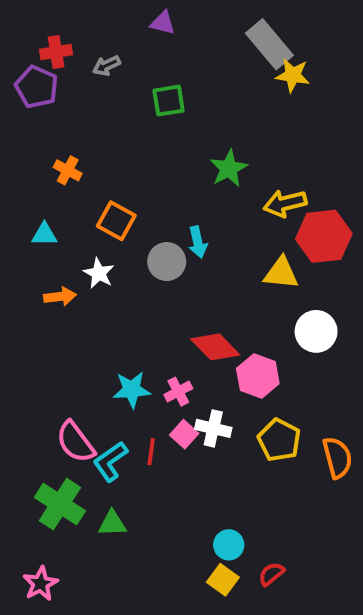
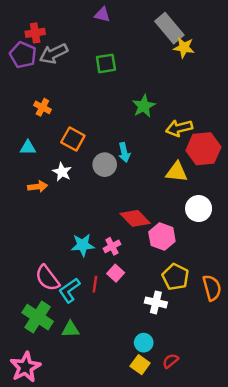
gray arrow: (107, 66) -> (53, 54), moved, size x1.6
white cross: (213, 428) -> (156, 302), moved
pink star: (41, 584) -> (25, 367), size x1.4

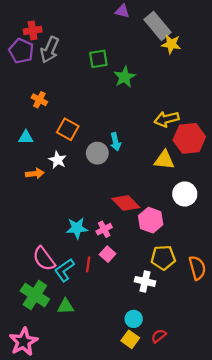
purple triangle: (102, 15) -> (122, 11), moved
gray arrow: (53, 54) -> (50, 50), turned -40
green star: (144, 106) -> (125, 77), moved
yellow pentagon: (175, 277) -> (163, 258), turned -30

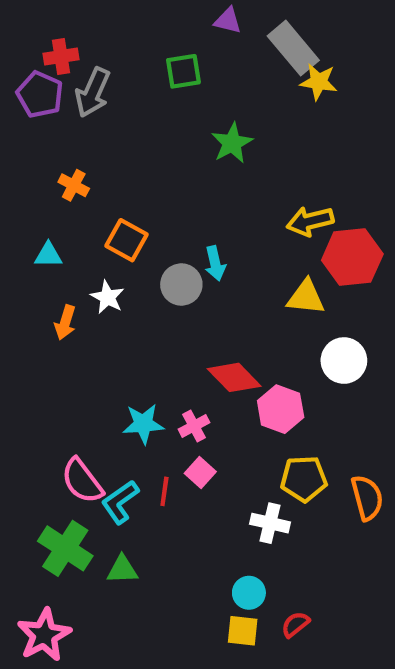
green square: (98, 59) -> (183, 71), moved
orange arrow: (35, 174) -> (65, 323), turned 114
yellow square: (130, 339) -> (243, 631), turned -30

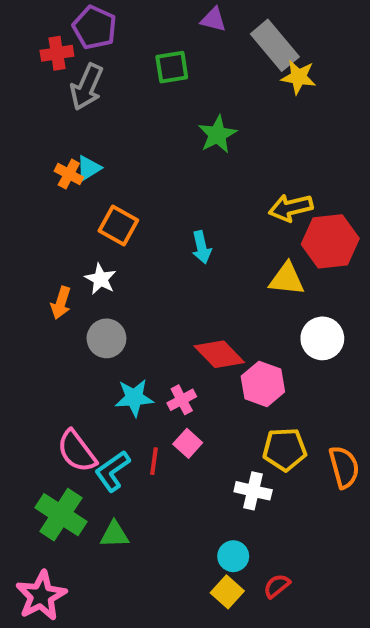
purple pentagon: (40, 94) -> (95, 28), moved
cyan triangle: (48, 255) -> (89, 168), moved, turned -32
gray circle: (181, 285) -> (106, 338), moved
yellow square: (243, 631) -> (227, 592), turned 36

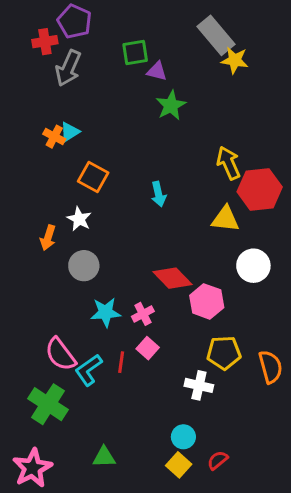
purple triangle: (213, 20) -> (157, 71), moved
yellow arrow: (291, 208) -> (229, 163), turned 80
green triangle: (114, 534) -> (104, 457), moved

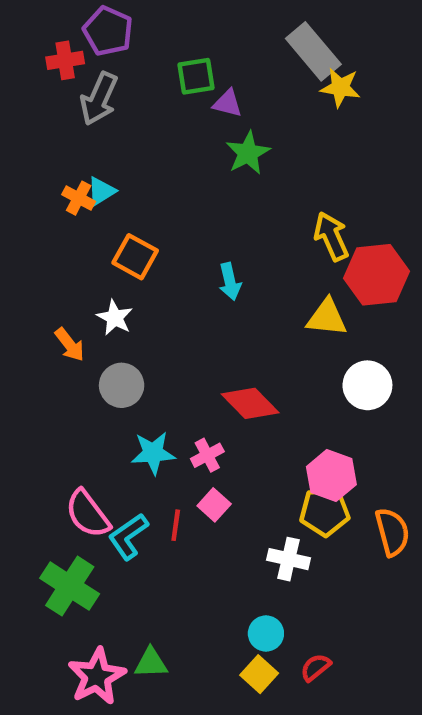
orange arrow: (48, 238) -> (70, 345), turned -55
pink hexagon: (207, 301) -> (331, 476), moved
pink star: (32, 468) -> (97, 676), moved

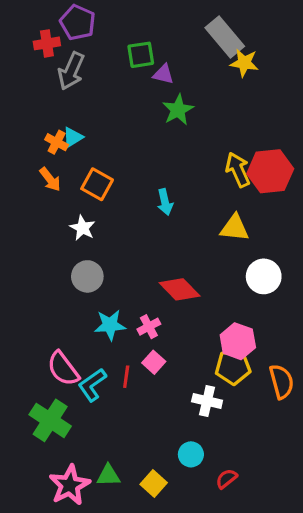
red hexagon: (376, 275) -> (270, 171), moved
orange arrow: (70, 345) -> (50, 179), moved
yellow square: (259, 674) -> (154, 484), moved

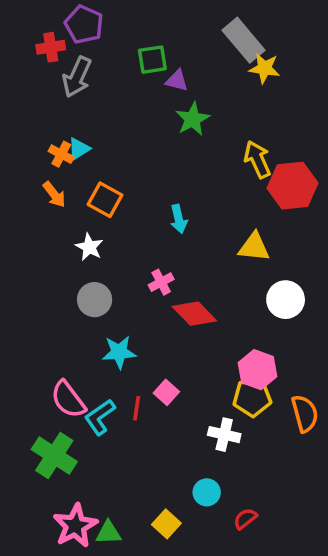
yellow arrow: (238, 170) -> (257, 159), moved
pink cross: (149, 327) -> (161, 282), moved
green triangle: (108, 475) -> (109, 533), moved

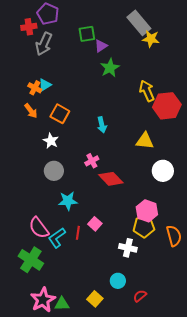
purple triangle: (177, 81) -> (101, 46), turned -48

